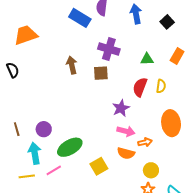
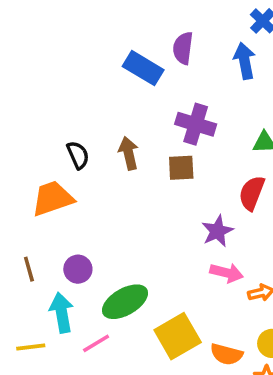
orange trapezoid: (26, 35) -> (53, 198), moved
black semicircle: (13, 70) -> (78, 155), moved
orange semicircle: (126, 153) -> (226, 354), moved
yellow square: (99, 166) -> (178, 336), size x1.4
yellow line: (27, 176) -> (31, 347), moved

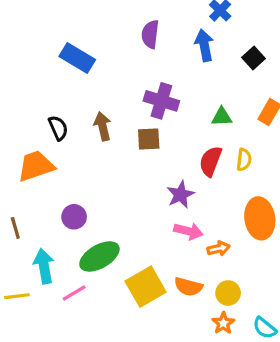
blue rectangle: (143, 68) -> (77, 58), moved
purple circle: (78, 269) -> (74, 217), moved
orange semicircle: (226, 354) -> (188, 287), moved

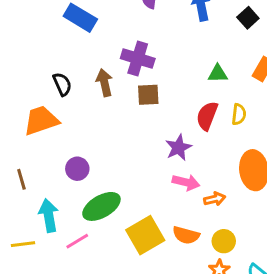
purple cross: (161, 101) -> (138, 58), moved

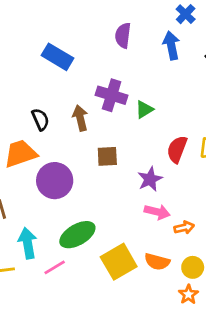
green triangle: (218, 74) -> (144, 109), moved, turned -30
brown square: (148, 95) -> (107, 156), moved
purple circle: (77, 169) -> (55, 181), moved, size x1.6

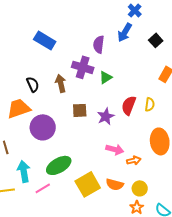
purple semicircle: (123, 35) -> (99, 44), moved
blue arrow: (171, 45) -> (125, 32), turned -138
purple star: (150, 179) -> (106, 116), moved

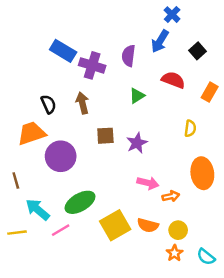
purple cross: (83, 67) -> (92, 65), moved
red semicircle: (129, 105) -> (173, 80), moved, turned 90
cyan arrow: (24, 171) -> (38, 210), turned -40

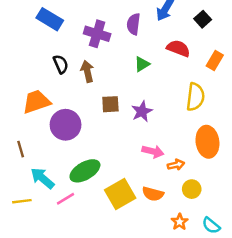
blue rectangle: (63, 51) -> (50, 19), moved
black semicircle: (49, 104) -> (61, 64), moved
yellow semicircle: (190, 128) -> (195, 97), size x1.6
yellow circle: (178, 230) -> (192, 189), moved

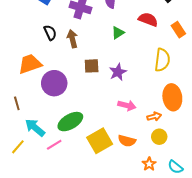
orange rectangle: (215, 60) -> (178, 30), turned -63
orange arrow: (176, 165) -> (154, 116), moved
yellow line: (22, 201) -> (18, 147), turned -42

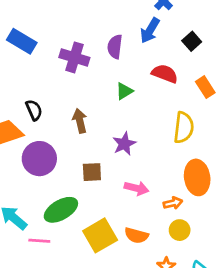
black semicircle: (50, 33) -> (34, 110), moved
brown arrow: (72, 39) -> (80, 121), moved
brown square: (92, 66) -> (92, 172), moved
pink line: (54, 145) -> (39, 241), turned 35

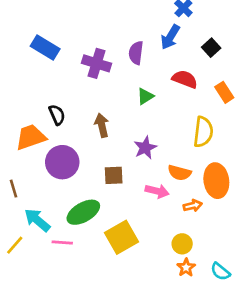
yellow circle: (180, 230) -> (182, 244), moved
orange semicircle: (136, 235) -> (179, 173), moved

